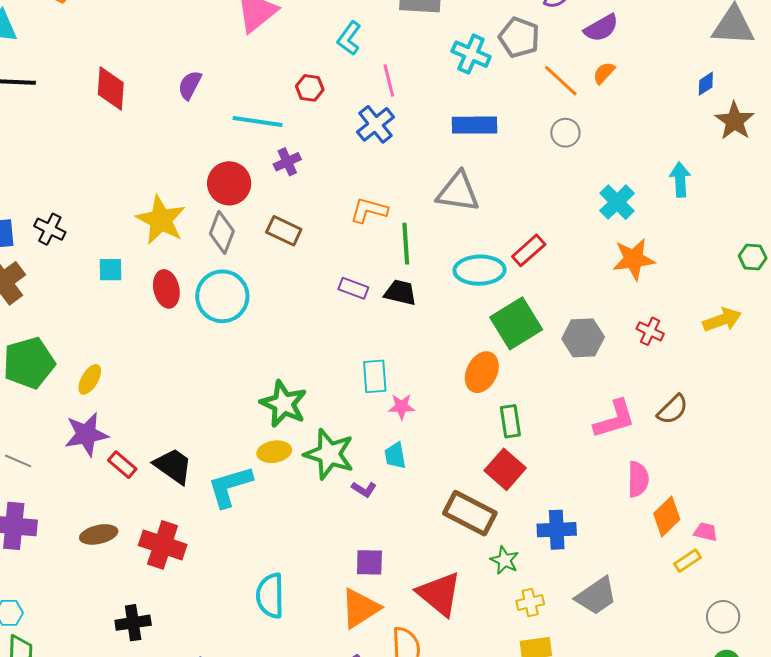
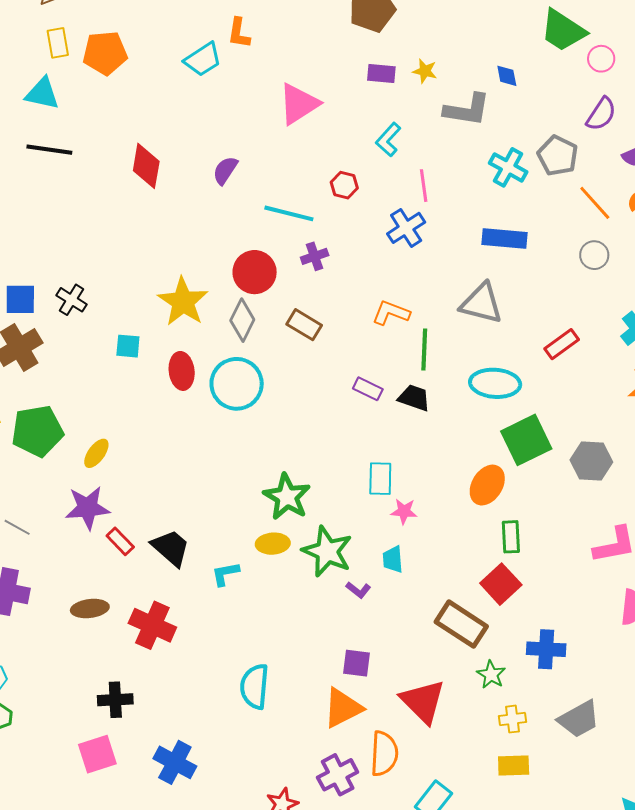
red rectangle: (529, 250) -> (562, 344), moved
cyan L-shape: (230, 486) -> (225, 574), size x0.6

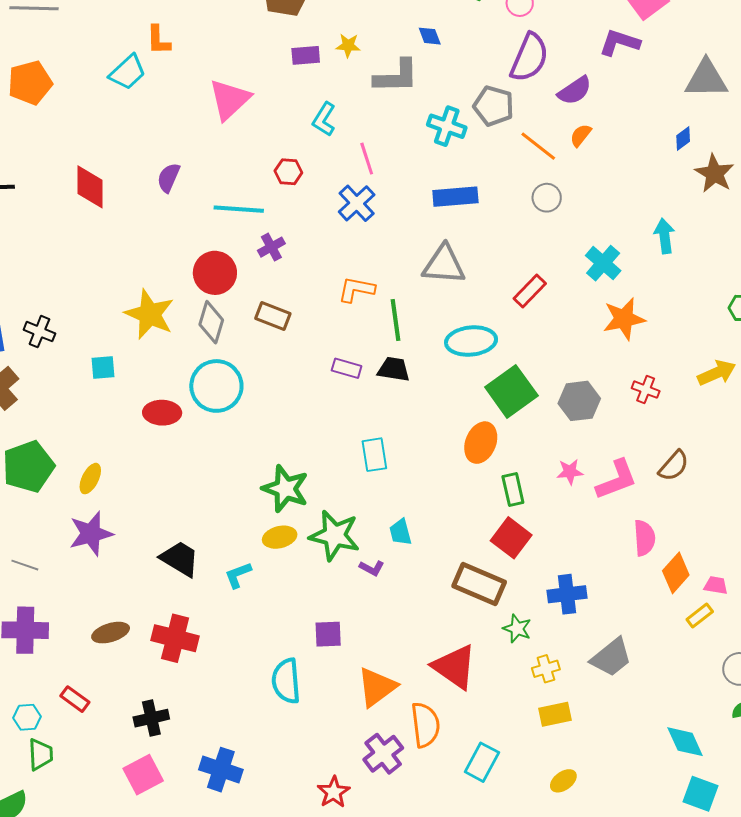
purple semicircle: (601, 114) -> (529, 58), size x1.4
red ellipse: (182, 371) -> (162, 413), moved, turned -72
pink star: (404, 511) -> (570, 472), moved
red rectangle: (120, 541) -> (75, 699), moved
purple square: (357, 663) -> (328, 634), moved

